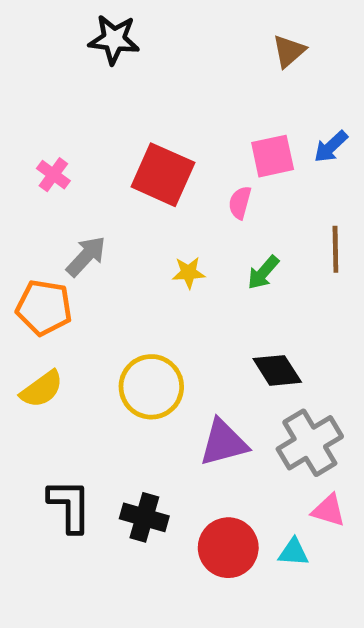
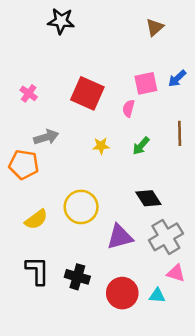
gray arrow: (86, 256) -> (46, 137), turned 30
yellow semicircle: (42, 389) -> (36, 219), moved

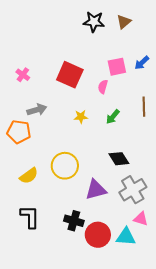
black star: (61, 21) -> (94, 22), moved
black cross: (77, 277) -> (74, 221), moved
cyan triangle: (157, 296) -> (126, 237), size x1.5

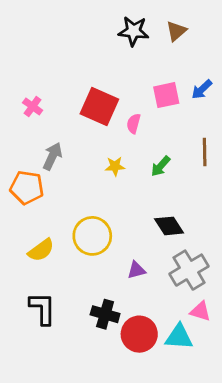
pink semicircle: (103, 87) -> (134, 124), moved
gray arrow: (37, 110) -> (52, 156), turned -48
purple triangle: (96, 190) -> (136, 270), size x0.6

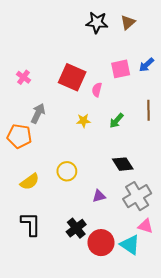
yellow circle: (92, 236) -> (67, 171), size x0.7
black cross: (105, 314) -> (76, 228), turned 36
cyan triangle: (179, 337) -> (130, 245), turned 30

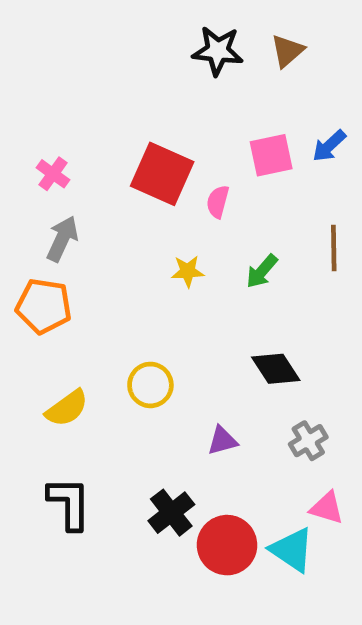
gray arrow: (38, 113) -> (62, 239), moved
gray cross: (137, 196) -> (308, 441), size x0.6

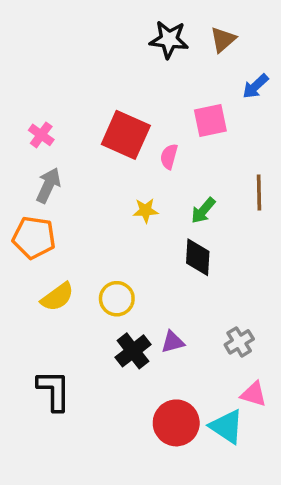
blue arrow: (329, 146) -> (255, 86), moved
black diamond: (276, 369) -> (198, 257), moved, turned 36
yellow semicircle: (67, 408) -> (57, 297), moved
black cross: (171, 513) -> (133, 351), moved

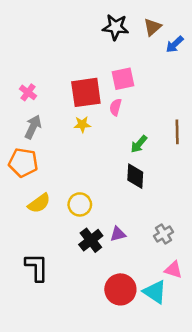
blue arrow: (255, 86) -> (175, 44), moved
pink square: (210, 121) -> (123, 79), moved
red square: (126, 135) -> (86, 92), turned -32
yellow star: (146, 211) -> (82, 124), moved

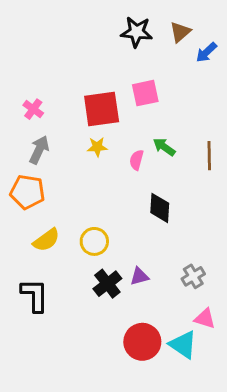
pink semicircle: (115, 107) -> (137, 160), moved
green arrow: (139, 144) -> (164, 147), moved, turned 84
black L-shape: (37, 267) -> (35, 295), moved

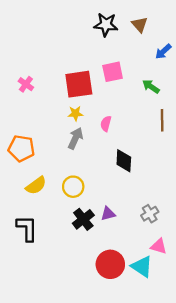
brown triangle: (180, 32) -> (140, 25), turned -30
blue arrow: (206, 52) -> (163, 52), moved
green arrow: (164, 147) -> (151, 86), moved
gray arrow: (39, 150) -> (75, 138), moved

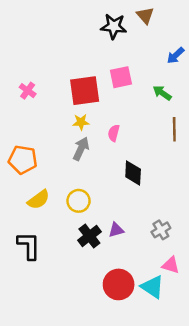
brown triangle: (140, 25) -> (145, 15), moved

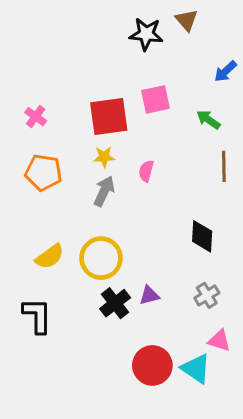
orange pentagon: (23, 160) -> (43, 173), moved
black diamond: (133, 173) -> (202, 236), moved
yellow circle: (79, 201) -> (101, 258), size x1.4

